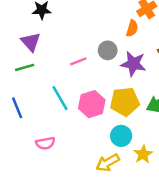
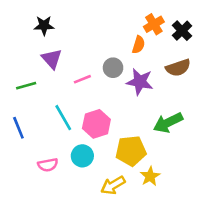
purple triangle: (31, 42) -> (52, 59), moved
yellow pentagon: (125, 102) -> (131, 151), moved
cyan circle: (121, 136) -> (82, 156), moved

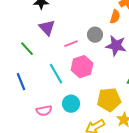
green line: (26, 86) -> (27, 49), turned 63
pink hexagon: (96, 124) -> (82, 67), moved

